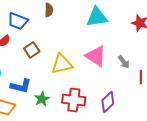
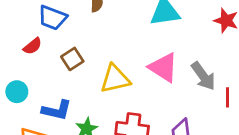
gray arrow: (124, 62) -> (203, 76), size x1.5

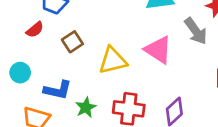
gray arrow: (203, 76) -> (196, 31), moved

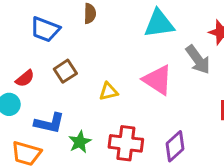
red semicircle: (35, 30) -> (25, 78), moved
yellow triangle: (113, 61) -> (109, 91), size x0.6

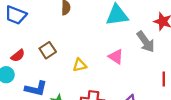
blue trapezoid: (45, 29) -> (16, 15), moved
pink triangle: (158, 80) -> (116, 57), size x0.7

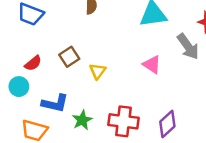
yellow triangle: (80, 65) -> (98, 71), moved, turned -40

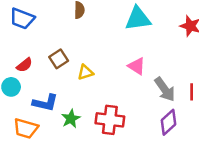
gray arrow: (188, 47) -> (165, 89), moved
yellow triangle: (98, 71) -> (85, 72), turned 35
purple diamond: (167, 124) -> (168, 122), moved

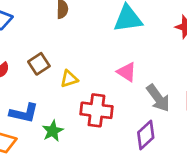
red cross: (110, 120) -> (96, 110), moved
purple diamond: (168, 122) -> (146, 135), moved

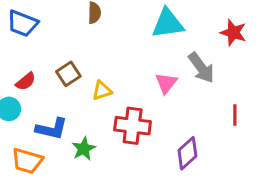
pink triangle: (127, 72) -> (166, 83), turned 35
gray arrow: (158, 98) -> (201, 68), moved

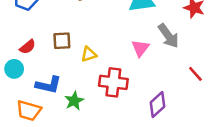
brown square: (68, 74) -> (62, 41), turned 30
red line: (235, 115) -> (195, 74), turned -42

